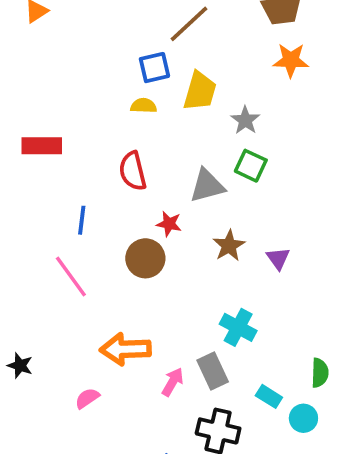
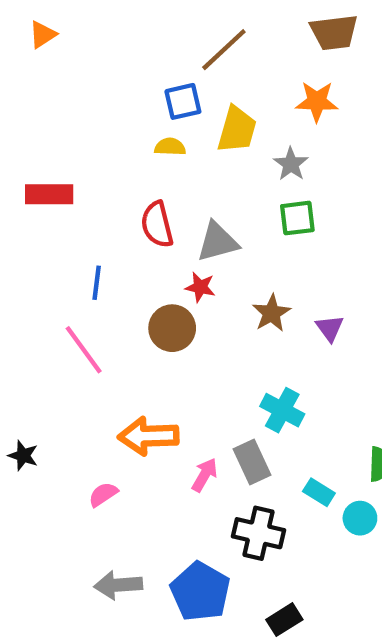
orange star: (291, 60) -> (317, 101), moved
green square: (251, 166) -> (297, 218), turned -32
gray triangle: (207, 186) -> (217, 242), moved

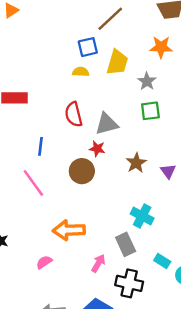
pink arrow: (205, 475) -> (98, 263), moved

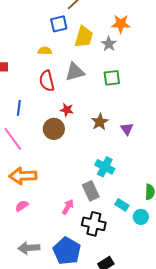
yellow semicircle: (81, 72) -> (45, 51), moved
gray star: (147, 81) -> (109, 44), moved
gray triangle: (107, 124) -> (75, 72), moved
orange arrow: (69, 230) -> (23, 176), moved

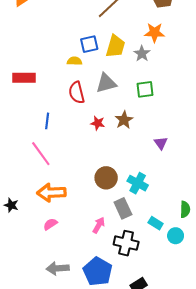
blue square: (59, 24) -> (89, 44), moved
brown star: (100, 122) -> (124, 120), moved
brown circle: (54, 129) -> (106, 178), moved

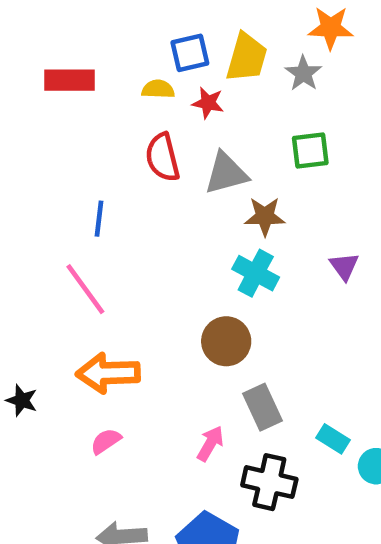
red rectangle: (24, 78) -> (69, 80), moved
gray triangle: (106, 83) -> (226, 173), moved
brown star: (124, 120) -> (265, 216), turned 30
red star: (98, 123) -> (208, 103), moved
cyan cross: (138, 183) -> (256, 273), moved

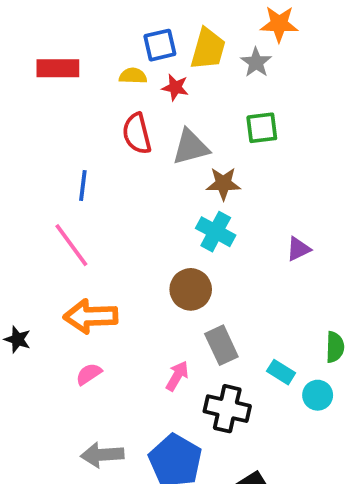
purple triangle: (344, 266) -> (298, 249), moved, turned 40

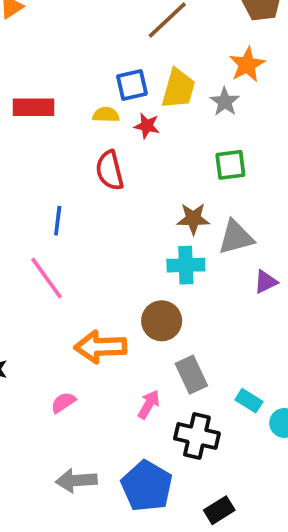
orange star: (279, 24) -> (247, 65), turned -30
gray triangle: (191, 147) -> (236, 237), moved
cyan cross: (216, 232) -> (186, 265), turned -30
orange arrow: (91, 316) -> (100, 347), moved

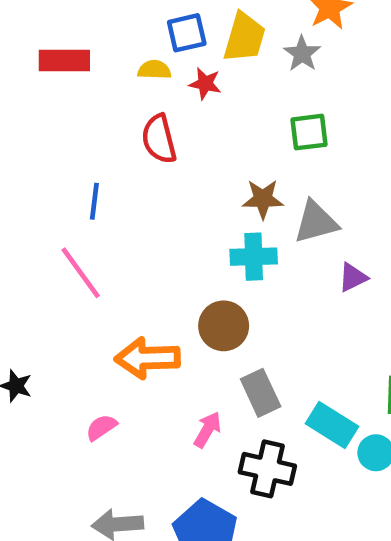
cyan rectangle: (249, 401) -> (332, 425), size x1.5

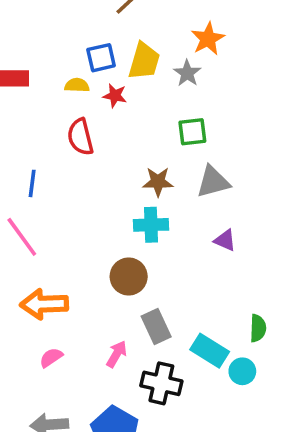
gray triangle: (316, 222) -> (213, 182), moved
purple triangle: (353, 277) -> (225, 240), turned 50
orange arrow: (147, 358) -> (44, 304), moved
pink semicircle: (101, 427) -> (51, 357), moved

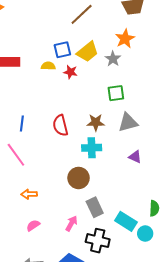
yellow trapezoid: (144, 61) -> (88, 52), turned 35
red semicircle: (80, 137) -> (60, 125), moved
orange arrow: (44, 304) -> (29, 194), size x0.6

